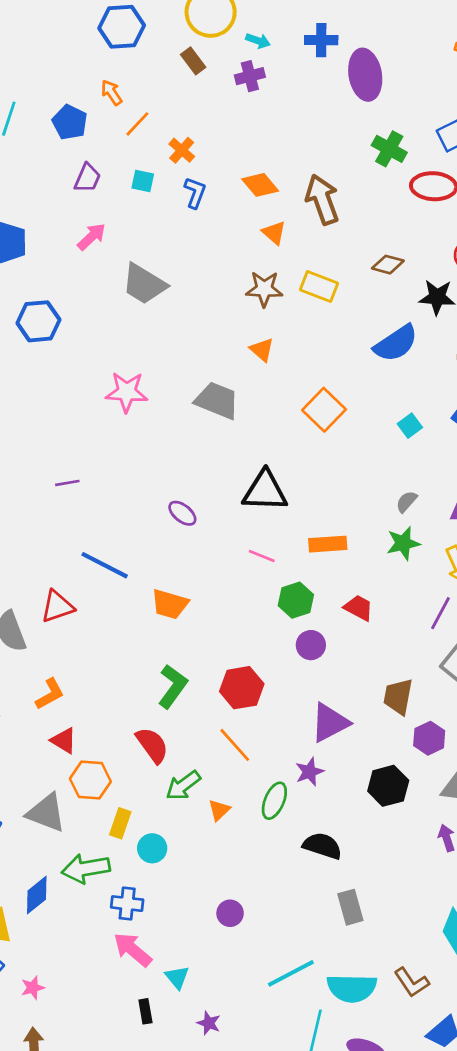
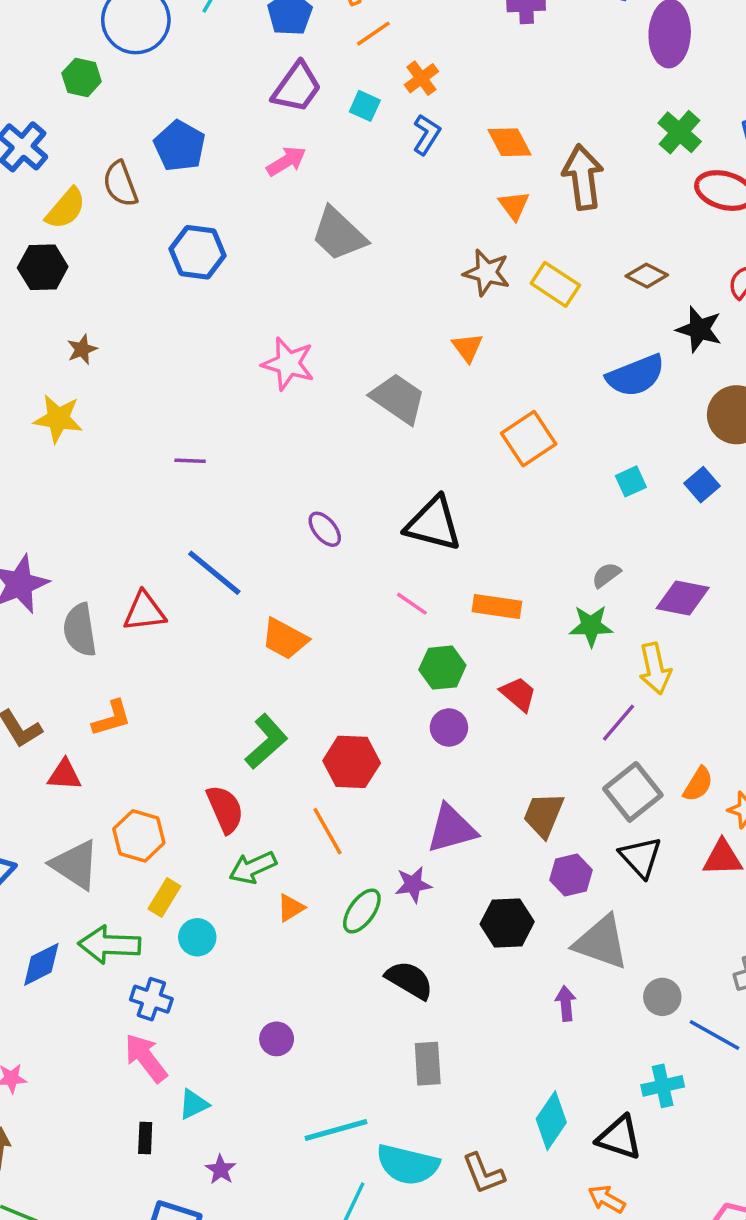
purple trapezoid: (87, 178) -> (297, 87), size x1.4
red triangle: (64, 741) -> (64, 775), moved, turned -40
cyan triangle: (177, 977) -> (194, 1104), turned 32

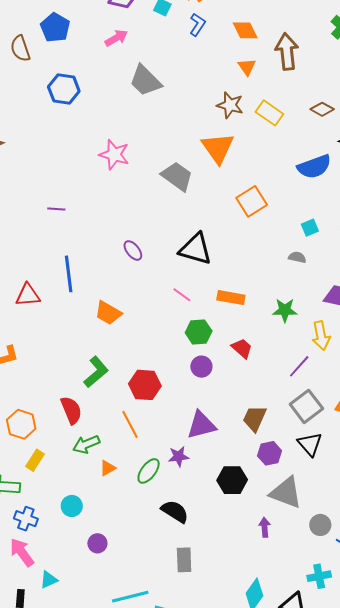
orange triangle: (467, 347) -> (218, 148), size x1.8
blue line: (214, 573) -> (69, 274), turned 42
gray semicircle: (606, 575) -> (297, 257), moved, turned 48
cyan circle: (197, 937) -> (72, 506), moved

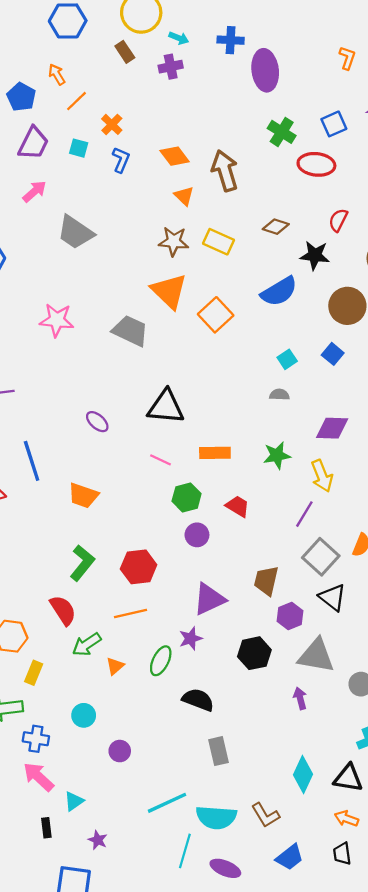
orange square: (252, 201) -> (216, 315), moved
orange line: (130, 424) -> (131, 613), turned -64

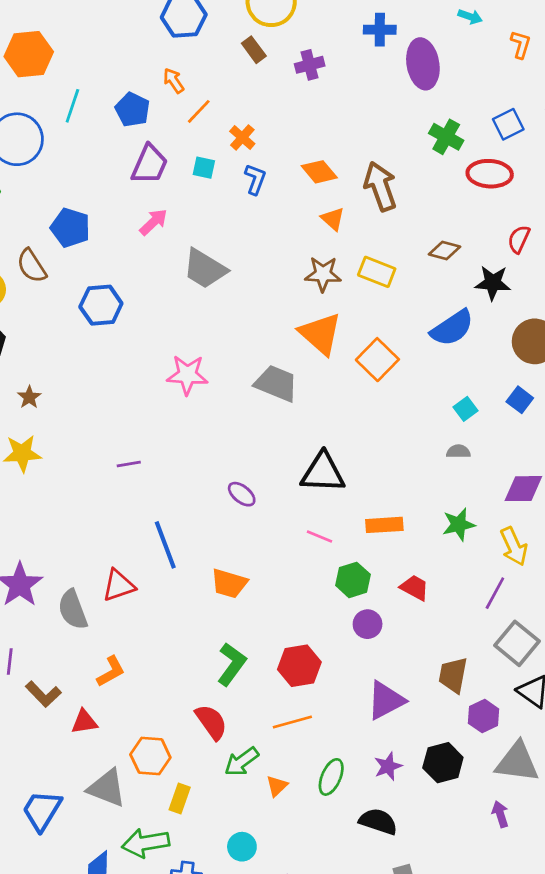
cyan arrow: (179, 38) -> (470, 17), moved
purple star: (191, 639) -> (388, 766), moved

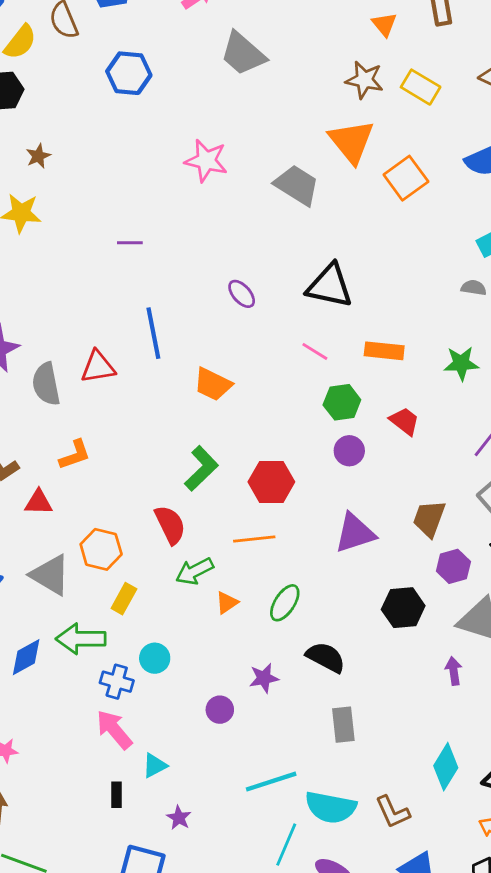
purple star: (388, 766) -> (264, 678), moved
cyan circle: (242, 847) -> (155, 658), moved

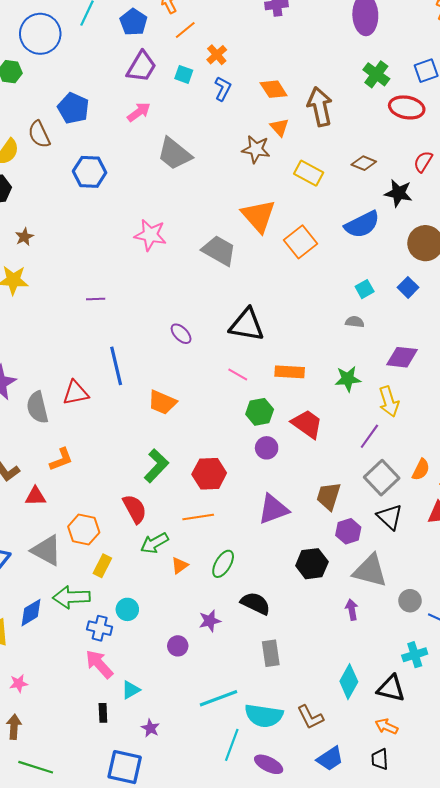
brown star: (364, 80) -> (256, 149), moved
red trapezoid: (405, 421) -> (307, 424), size x1.4

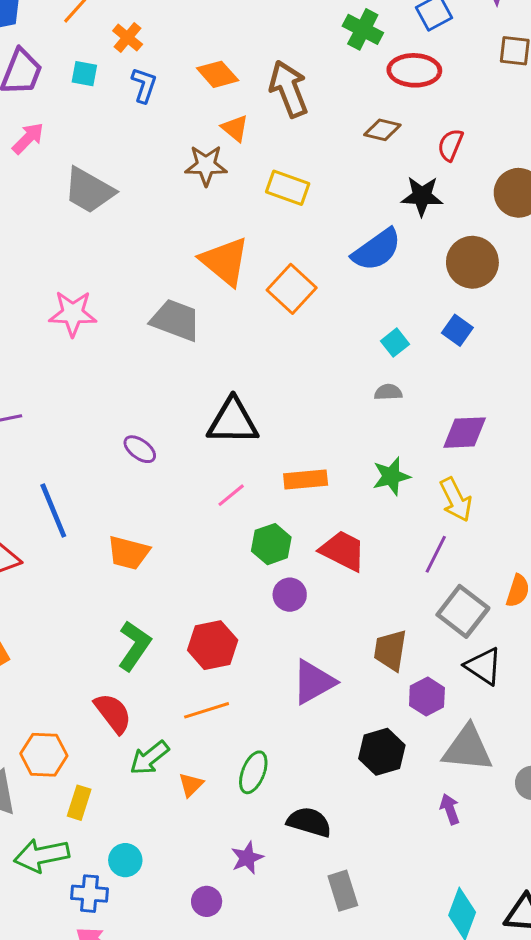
brown diamond: (364, 163) -> (382, 130), moved
pink line: (238, 375) -> (231, 495), turned -60

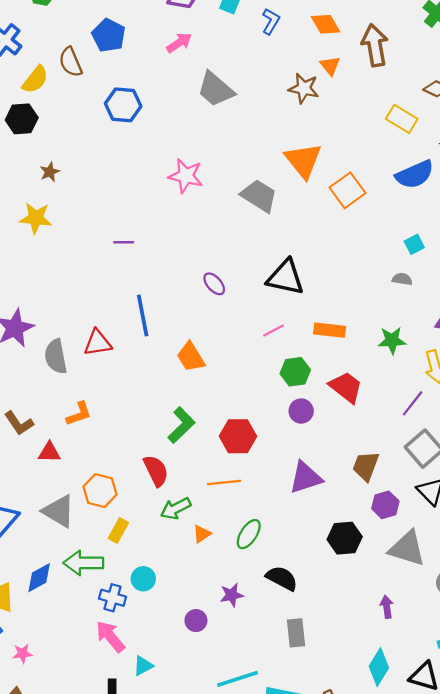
yellow rectangle: (288, 188) -> (402, 119), moved
orange trapezoid: (128, 553) -> (191, 357), turned 32
purple arrow: (450, 809) -> (387, 607), moved

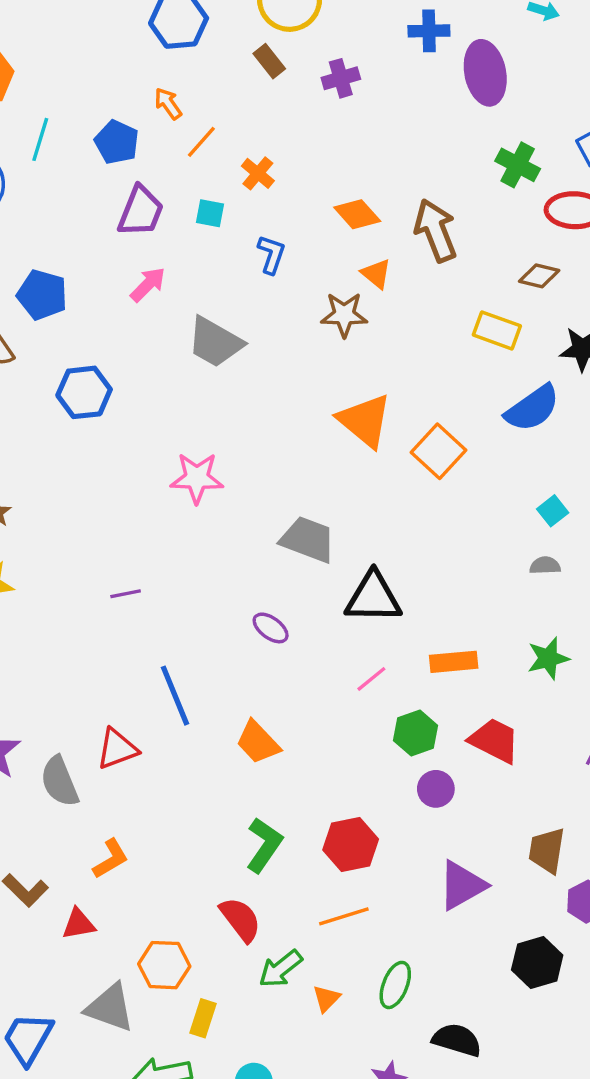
blue L-shape: (271, 21) -> (271, 254), moved
gray trapezoid: (259, 196) -> (308, 540), moved

